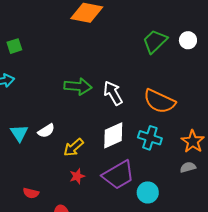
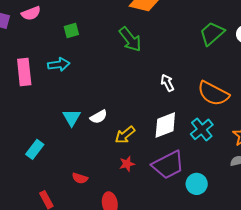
green arrow: (78, 86) -> (130, 39), moved, turned 44
white arrow: (113, 93) -> (167, 83), size x0.7
cyan cross: (150, 138) -> (202, 129), turned 30

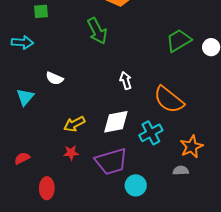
white semicircle: (99, 117) -> (54, 78), moved, turned 42
red semicircle: (80, 178) -> (22, 158), turned 126

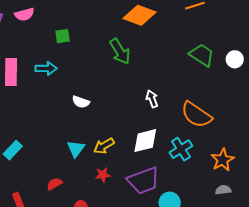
green trapezoid: (179, 40) -> (202, 55), turned 68
cyan triangle: (25, 97) -> (76, 149), moved
gray semicircle: (181, 170) -> (223, 190), moved

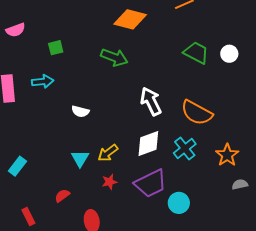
green arrow: (120, 51) -> (114, 57), turned -32
white arrow: (152, 99) -> (151, 101), size x1.6
gray semicircle: (223, 190) -> (240, 184), moved

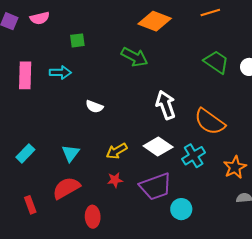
white diamond: (148, 144) -> (158, 147), turned 48
cyan triangle: (80, 158) -> (70, 153), moved
red semicircle: (62, 196) -> (66, 188), size x1.8

